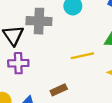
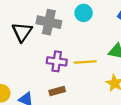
purple cross: (18, 63) -> (57, 61), moved

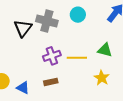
purple cross: (57, 61) -> (52, 56), turned -30

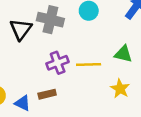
brown rectangle: (51, 82) -> (47, 94), moved

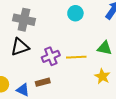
gray cross: (50, 20) -> (24, 20), moved
black triangle: (21, 29) -> (20, 47), moved, turned 36

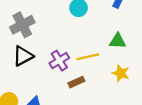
gray cross: (24, 20) -> (22, 25), turned -30
brown rectangle: (43, 82) -> (76, 82), moved

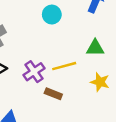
brown rectangle: (76, 82) -> (53, 94), turned 49

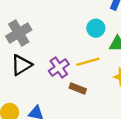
cyan circle: (52, 15) -> (96, 28), moved

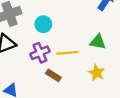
cyan circle: (96, 28) -> (43, 24), moved

